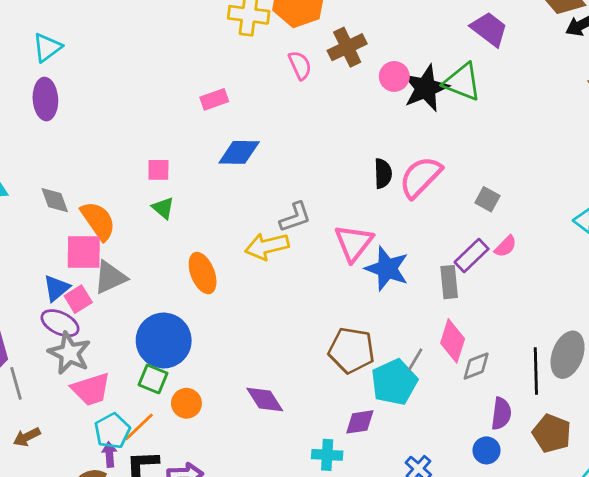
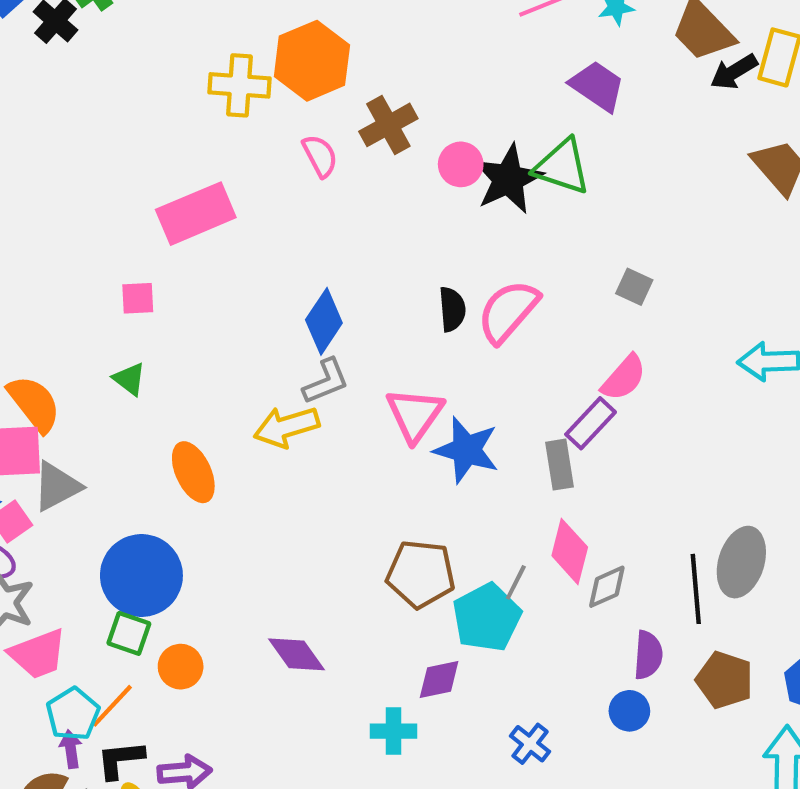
pink rectangle: (214, 99) -> (196, 214), size x1.8
blue diamond: (239, 152) -> (324, 321), moved, turned -54
pink square: (158, 170) -> (138, 298), moved
gray square: (487, 199) -> (634, 287), moved
pink semicircle: (506, 246) -> (624, 378), moved, size x1.4

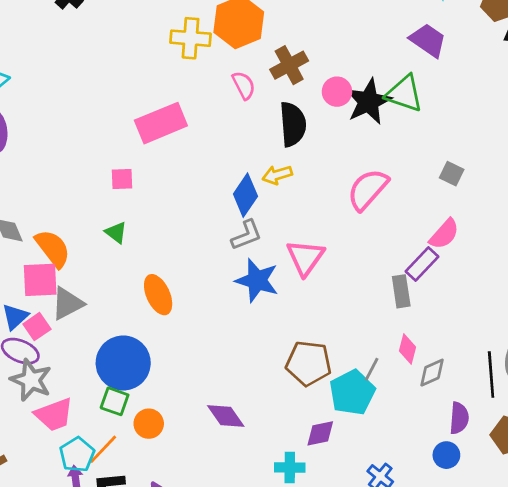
black semicircle: (452, 309) -> (293, 124), moved, size x1.5
yellow arrow: (286, 427) -> (277, 175), moved, size x0.7
blue star: (466, 450) -> (257, 280), moved
pink diamond: (570, 551) -> (408, 349), size x0.7

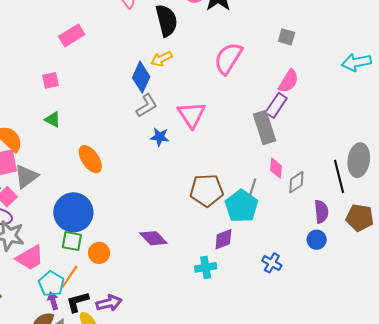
pink rectangle: (161, 123) -> (72, 35), size x0.7
blue star: (257, 280) -> (160, 137), size x0.6
gray rectangle: (401, 291) -> (264, 127), size x1.4

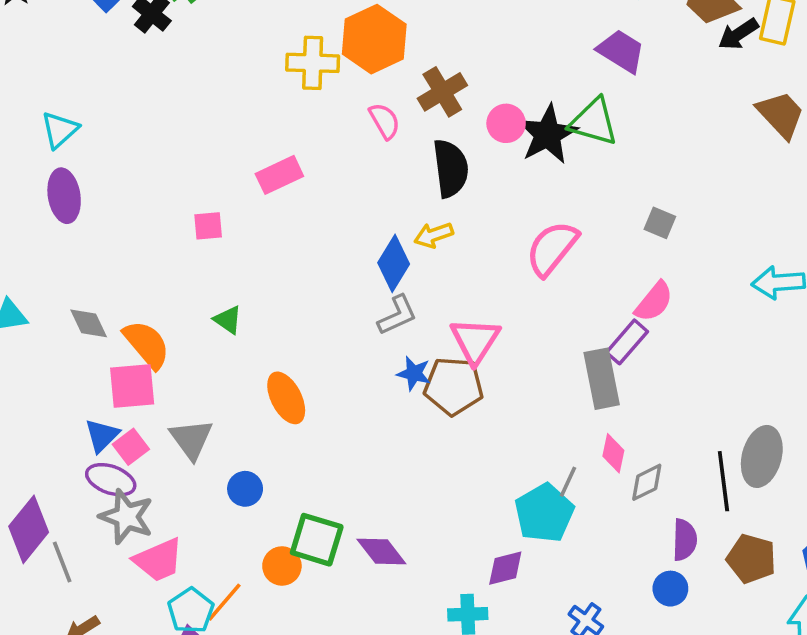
pink square: (50, 80) -> (208, 226), moved
gray triangle: (26, 176) -> (191, 439), moved, turned -36
brown pentagon: (207, 190) -> (454, 386), moved
blue circle: (73, 212) -> (245, 489), size x0.5
green square: (72, 241) -> (317, 540), moved, size x1.4

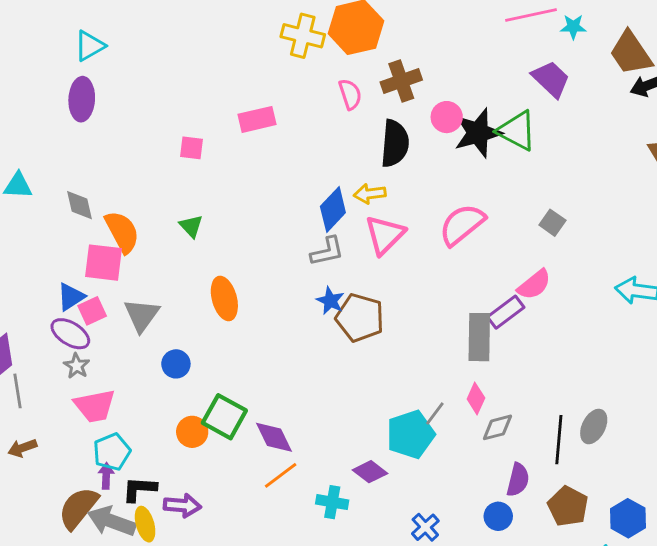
pink triangle: (475, 341) -> (385, 235), moved
gray ellipse: (762, 456) -> (594, 427), size x0.7
gray star: (126, 517) -> (77, 366), size x0.6
purple diamond: (505, 568) -> (370, 472), turned 40
orange line: (224, 602) -> (281, 475), moved

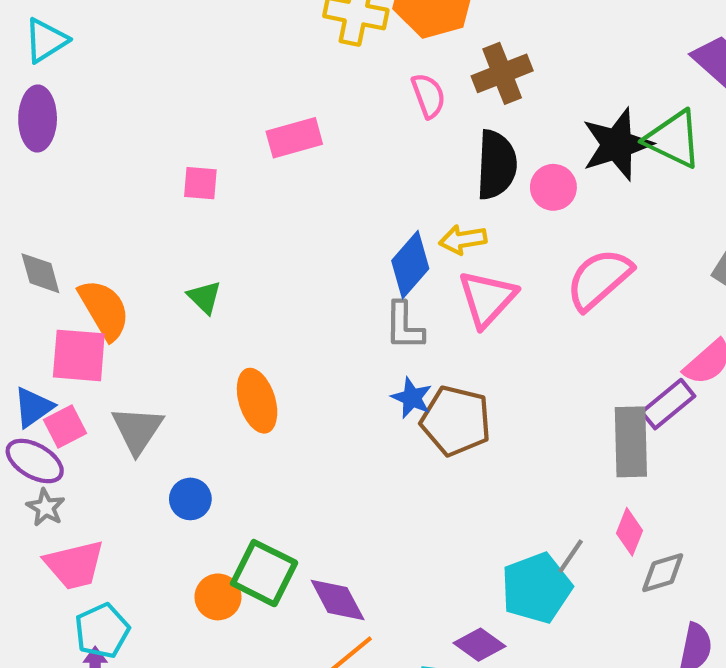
pink circle: (447, 117) -> (553, 187), moved
gray L-shape: (327, 251) -> (404, 326), turned 105

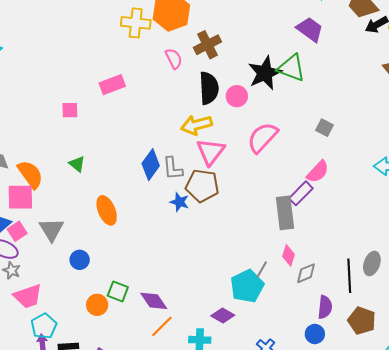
yellow arrow: (463, 240) -> (196, 125), size x1.4
blue diamond: (410, 265) -> (151, 165), moved
brown pentagon: (456, 421) -> (202, 186), moved
green square: (264, 573) -> (118, 291), size x0.7

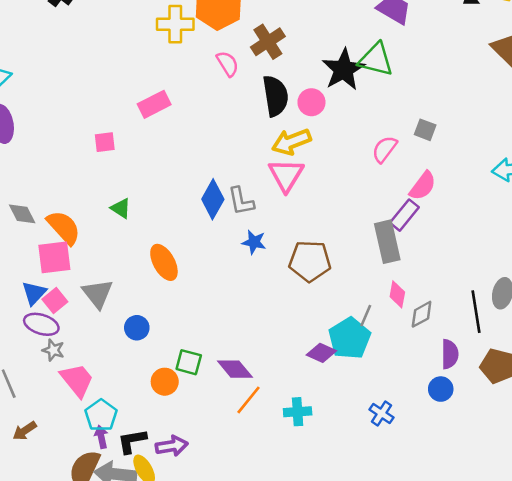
yellow arrow: (196, 125) -> (291, 142), moved
pink semicircle: (263, 137) -> (385, 149), moved, size x0.7
brown pentagon: (202, 186) -> (310, 261), moved
pink trapezoid: (28, 296) -> (77, 380), turned -104
purple diamond: (223, 315) -> (321, 353), moved

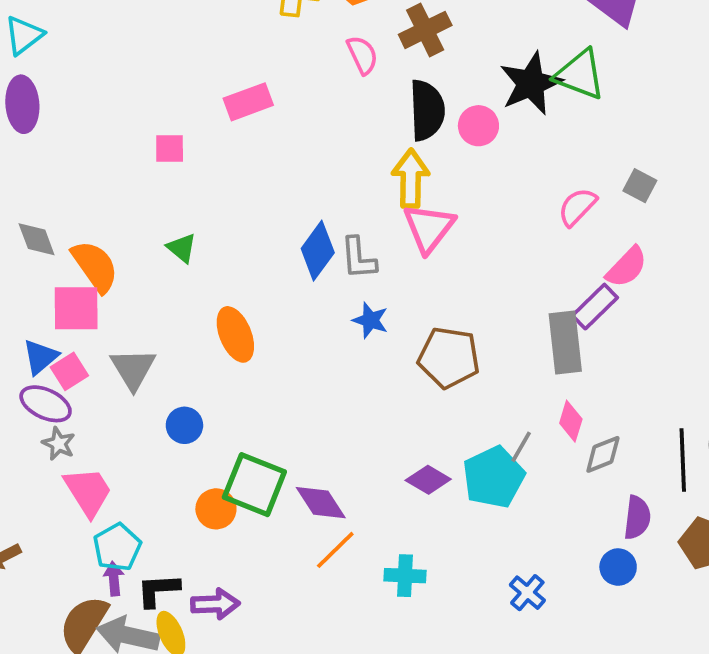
yellow arrow: (291, 142) -> (411, 179), moved, turned 105
purple diamond: (321, 353) -> (428, 480), moved
green square: (189, 362) -> (254, 485), size x1.6

